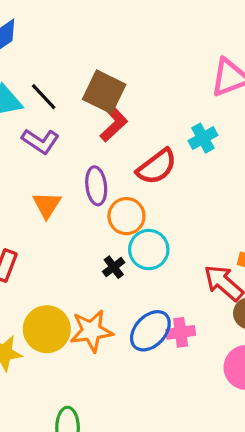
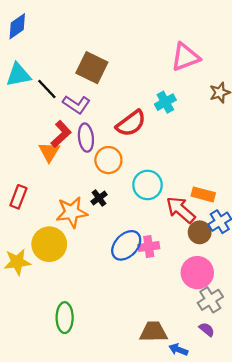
black line: (44, 97) -> (47, 89), moved
red L-shape: (114, 124) -> (61, 134), moved
purple L-shape: (40, 141) -> (76, 104), moved
cyan circle: (149, 250) -> (148, 185), moved
orange star: (91, 331) -> (72, 212), moved

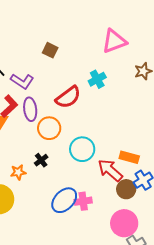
brown square: (92, 68) -> (50, 50), moved, size x0.6
orange star: (72, 212) -> (18, 172), size x0.6

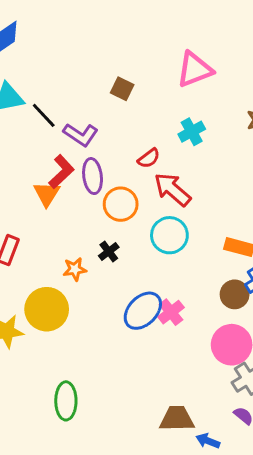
pink triangle: (114, 41) -> (195, 70), moved
red semicircle: (68, 97) -> (149, 158), size x0.6
red arrow: (110, 170) -> (172, 189), moved
pink cross: (83, 201) -> (171, 312), turned -30

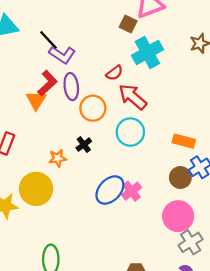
brown square: (122, 89) -> (128, 24), moved
black line: (44, 115) -> (49, 40), moved
cyan cross: (192, 132) -> (147, 52), size x1.5

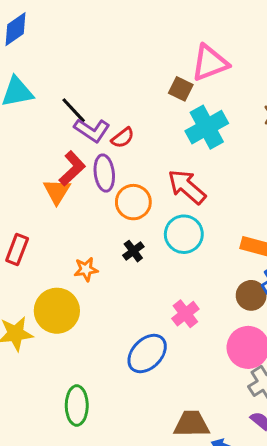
red semicircle: (114, 73) -> (123, 138), moved
black cross: (84, 145) -> (133, 251), moved
blue ellipse: (110, 190) -> (147, 354), moved

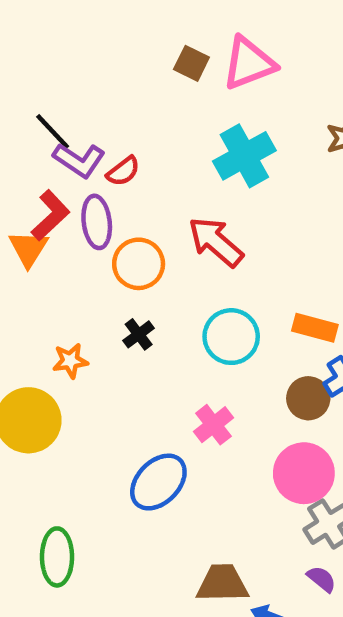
brown square: (181, 89) -> (191, 63), moved
cyan circle: (184, 234) -> (231, 337), moved

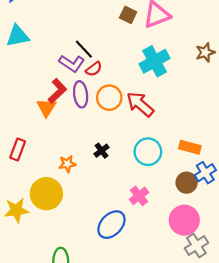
black line: (53, 132) -> (84, 49), moved
orange circle: (139, 264) -> (109, 98), moved

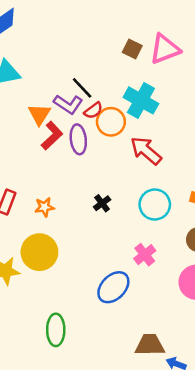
cyan cross: (155, 61) -> (141, 100), moved, turned -32
orange circle: (109, 98) -> (111, 122), moved
orange triangle: (46, 108) -> (39, 114), moved
orange star: (67, 164) -> (44, 207), moved

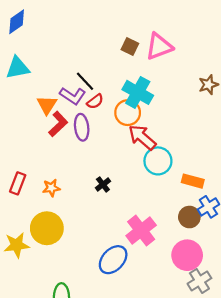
orange circle: (111, 122) -> (128, 113), moved
cyan circle: (155, 205) -> (158, 161), moved
pink cross: (145, 255) -> (141, 230), size x1.5

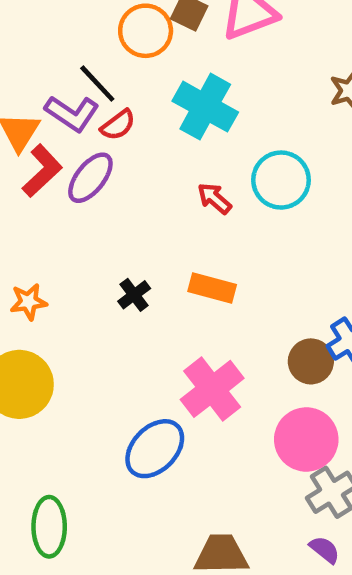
orange circle: (128, 113) -> (146, 31), moved
purple ellipse: (82, 127) -> (90, 178), turned 45
red arrow: (142, 137) -> (214, 198), size x0.6
cyan circle: (158, 161) -> (281, 180), moved
orange rectangle: (193, 181) -> (212, 288), moved

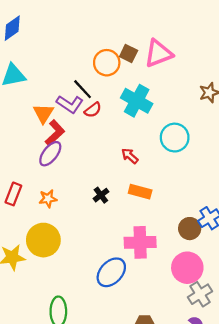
purple ellipse: (90, 178) -> (50, 154), moved
red arrow: (214, 198) -> (130, 156), moved
pink cross: (212, 389) -> (140, 242), turned 36

